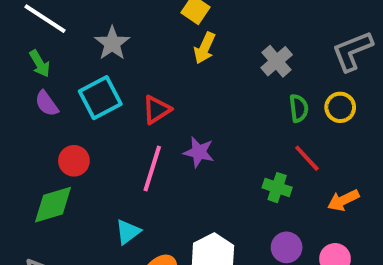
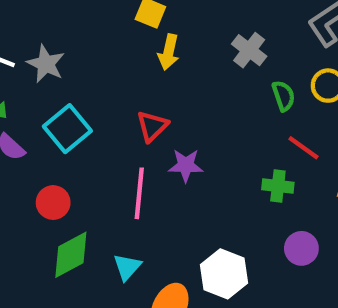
gray star: (112, 43) -> (46, 64), moved
red triangle: (157, 110) -> (152, 126), moved
green diamond: (53, 205) -> (71, 255), moved

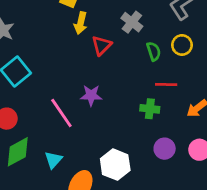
red triangle: (152, 126) -> (102, 45), moved
red line: (303, 148) -> (166, 84), turned -35
pink line: (139, 193) -> (61, 113), turned -40

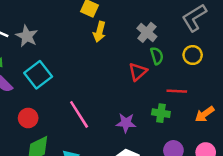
red triangle: (102, 45) -> (138, 72), moved
green semicircle: (154, 51) -> (157, 56), moved
purple star: (91, 95) -> (126, 123), moved

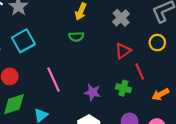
green semicircle: (157, 56) -> (76, 37), moved, turned 96
red triangle: (138, 72) -> (123, 51), moved
red line: (177, 91) -> (140, 71), turned 56

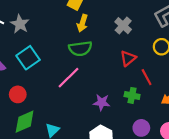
green semicircle: (76, 37) -> (80, 49), size x1.5
pink line: (53, 80) -> (69, 78), moved, turned 75

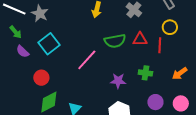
green semicircle: (80, 49) -> (115, 41), moved
red triangle: (128, 58) -> (140, 39), turned 42
red line: (147, 77) -> (160, 45), moved, turned 35

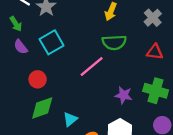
green semicircle: (115, 41) -> (114, 42), moved
green cross: (145, 73) -> (156, 91), size x1.5

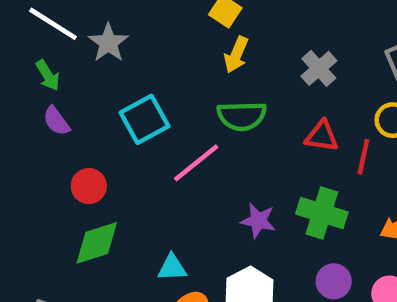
cyan square: (52, 42) -> (144, 119), moved
cyan triangle: (70, 119) -> (172, 268), moved, turned 35

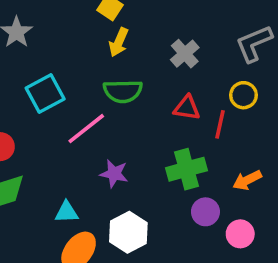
green cross: (322, 213) -> (187, 169), turned -33
purple star: (258, 221) -> (114, 174), moved
purple circle: (334, 281) -> (205, 212), moved

